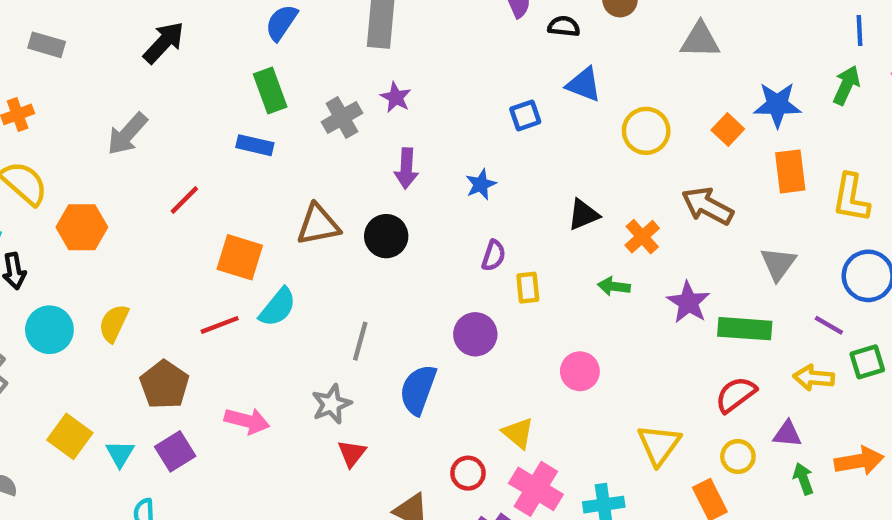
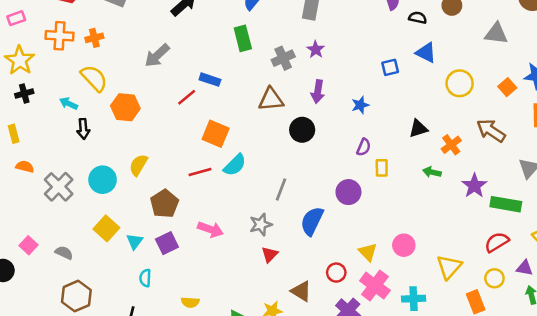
blue rectangle: (255, 145) -> (210, 80), moved
brown triangle: (318, 225) -> (271, 100), moved
cyan circle: (49, 330) -> (103, 180), moved
pink circle: (580, 371) -> (404, 245), moved

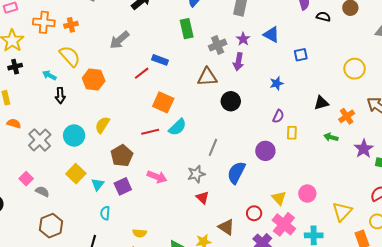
blue triangle: (426, 53) -> (271, 35), moved
purple arrow: (318, 92) -> (238, 62), moved
pink square: (29, 245) -> (26, 179), moved
red triangle: (270, 254) -> (203, 198), turned -32

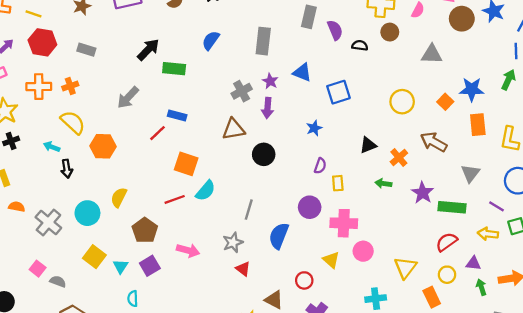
green rectangle: (187, 29) -> (174, 69), moved, turned -66
blue square: (301, 55) -> (338, 92), size x1.5
pink cross: (284, 224) -> (344, 223), moved, turned -30

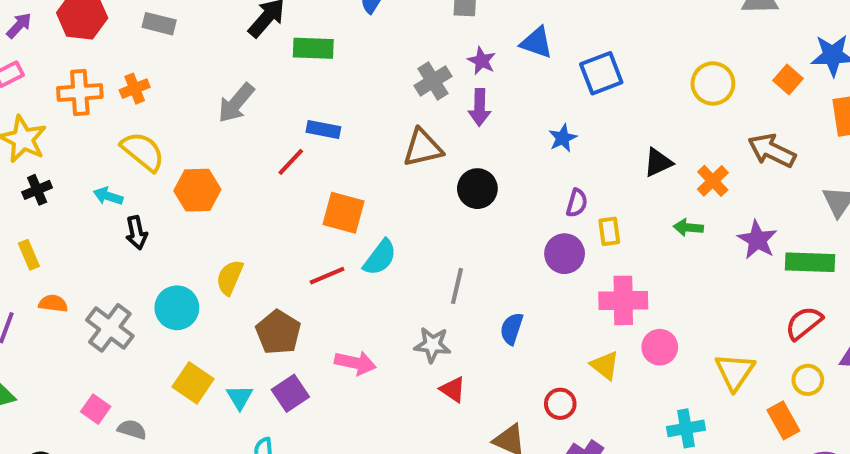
purple circle: (310, 207) -> (565, 254), moved
blue semicircle: (279, 236) -> (512, 329), size x0.7
gray star: (233, 242) -> (432, 345), turned 30

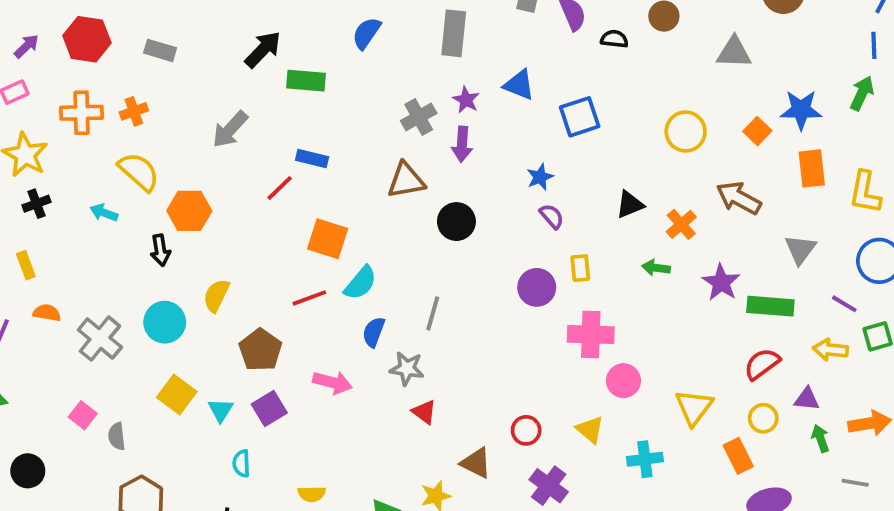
purple semicircle: (577, 203) -> (552, 216), moved, turned -60
black arrow: (136, 233) -> (160, 250), moved
blue semicircle: (512, 329) -> (374, 332), moved
yellow triangle: (605, 365) -> (590, 429), moved
gray semicircle: (132, 429) -> (117, 436), turned -116

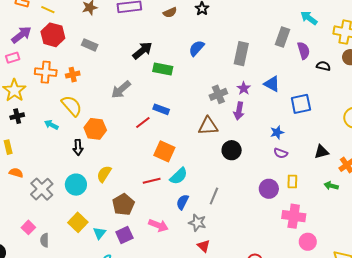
purple arrow: (26, 46) -> (21, 35), size x1.5
purple semicircle: (552, 216) -> (281, 153), turned 144

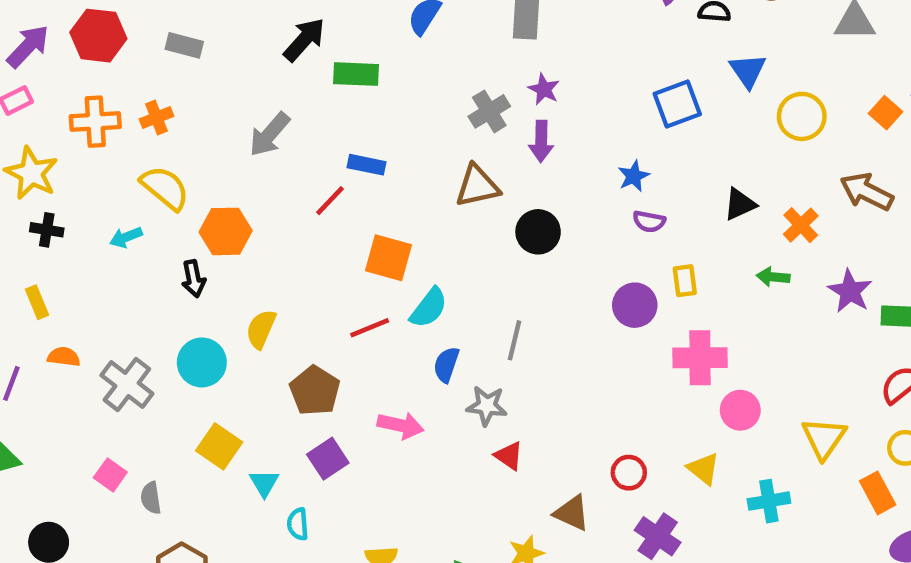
blue triangle: (272, 84) -> (748, 71), moved, turned 36
black cross: (17, 116) -> (47, 230), turned 32
cyan arrow: (51, 125) -> (126, 237), turned -40
cyan triangle: (99, 233) -> (264, 483), moved

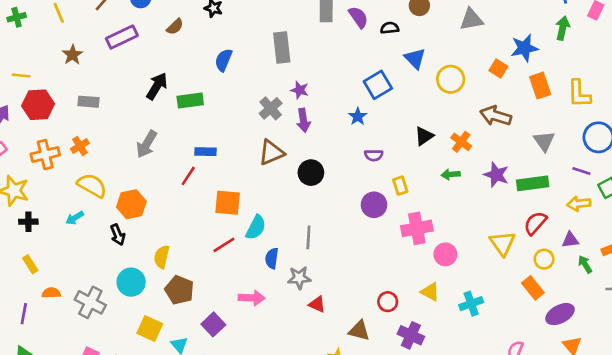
blue star: (634, 176) -> (358, 116), moved
brown pentagon: (315, 391) -> (179, 290), moved
yellow triangle: (824, 438) -> (502, 243), moved

